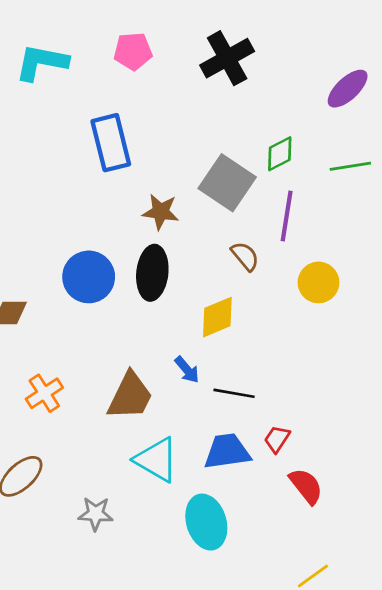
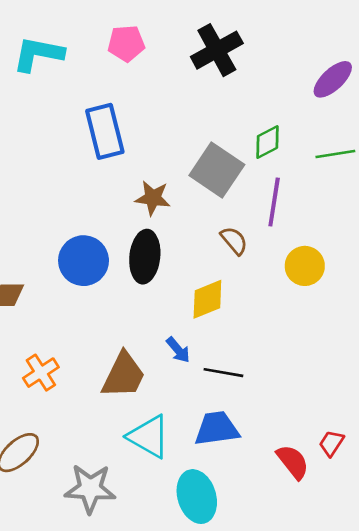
red trapezoid: (277, 439) -> (331, 443), moved
gray star: (96, 514) -> (90, 489), size x1.5

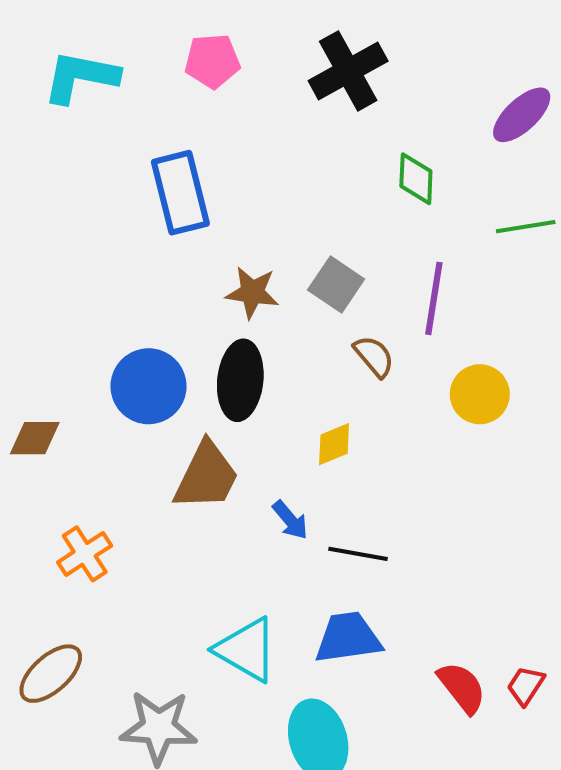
green diamond: (267, 142) -> (416, 179), moved, turned -60
gray square: (217, 170) -> (336, 284), moved, size x0.7
yellow diamond: (207, 299) -> (334, 444), size x0.7
brown trapezoid: (123, 375) -> (206, 476), moved
red trapezoid: (331, 443) -> (526, 686), moved

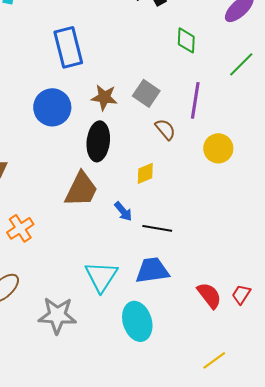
green line: (526, 227) -> (241, 64), turned -36
blue circle: (149, 386) -> (52, 107), moved
cyan triangle: (246, 650) -> (101, 276), turned 33

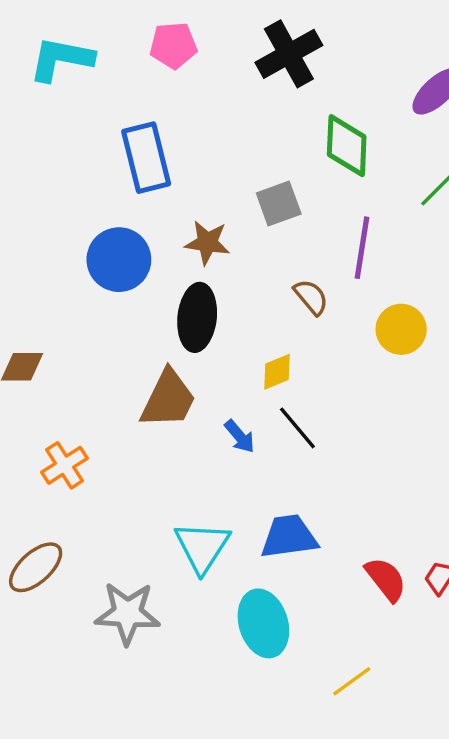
green diamond: (186, 40) -> (347, 146), size x1.4
gray square: (146, 93) -> (279, 203), moved, turned 36
black line: (157, 228) -> (297, 428), moved, turned 40
yellow line: (214, 360) -> (352, 681), moved

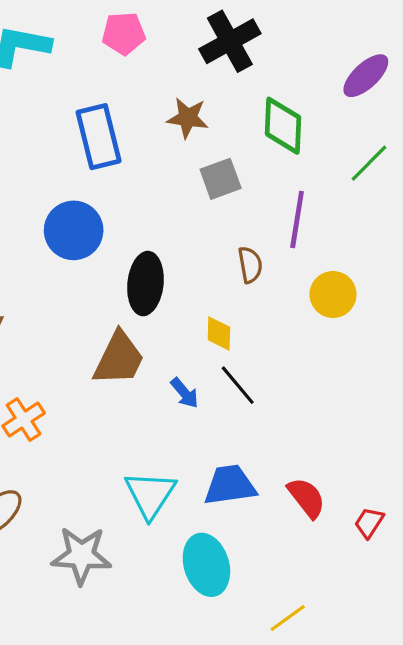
brown star: (207, 243) -> (188, 118), moved
brown semicircle: (311, 297) -> (250, 265), turned 30
yellow diamond: (277, 372) -> (219, 334), turned -66
red semicircle: (386, 579) -> (306, 498), moved

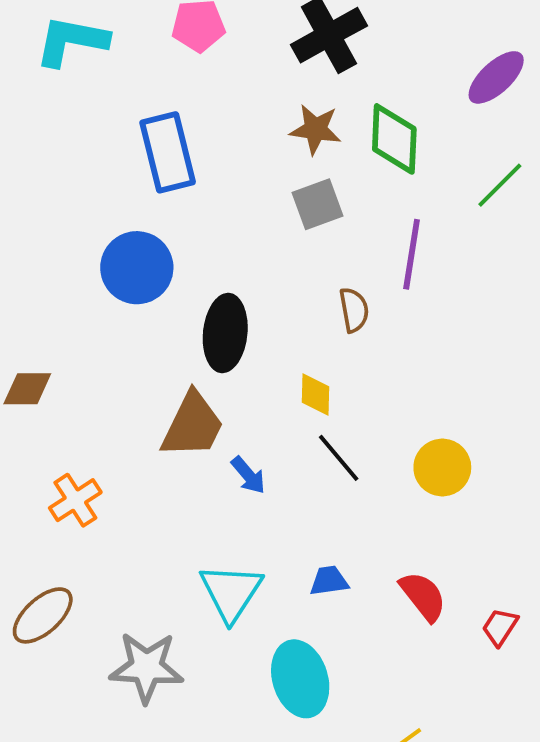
brown star: (188, 118) -> (316, 129), moved
yellow circle: (333, 294) -> (442, 467), moved
blue arrow: (185, 393) -> (248, 475), moved
blue trapezoid: (230, 485) -> (329, 581), size x0.6

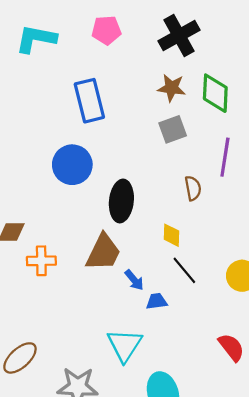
orange cross: (75, 500) -> (41, 261), moved, turned 32
blue trapezoid: (329, 581) -> (157, 301), moved

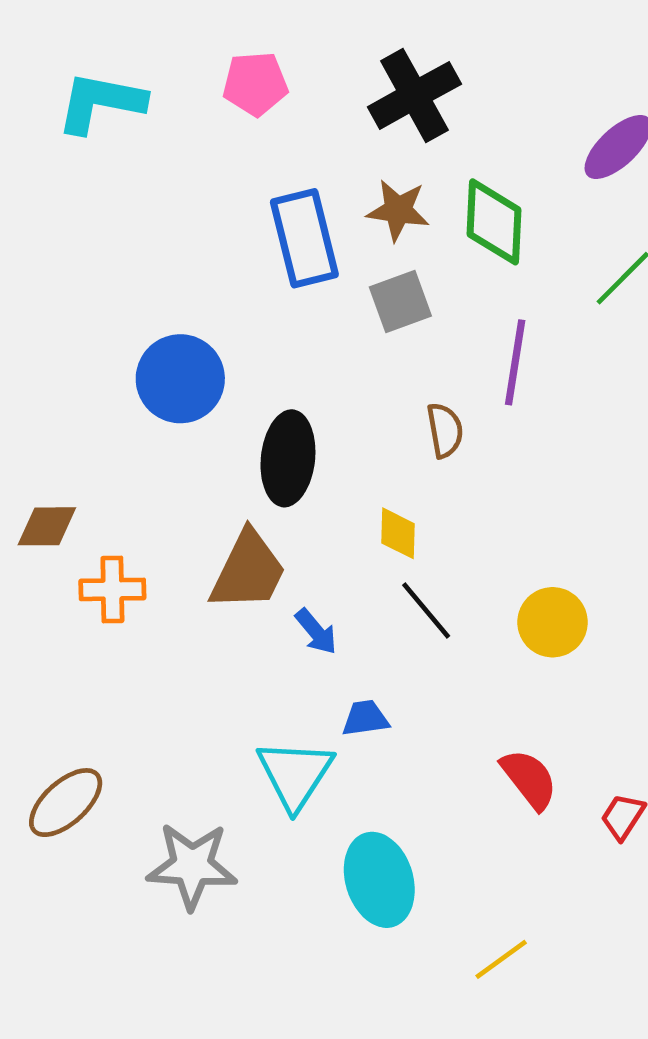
blue rectangle: (89, 101) -> (304, 238), moved
blue trapezoid: (157, 301) -> (365, 718), moved

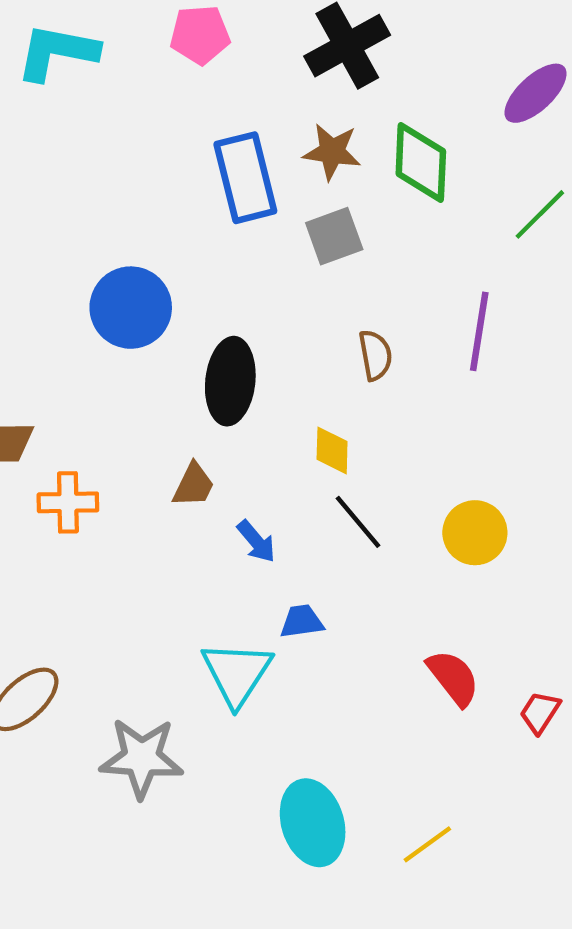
purple line: (515, 362) -> (479, 331), moved
brown trapezoid: (248, 571) -> (193, 485), size x0.6
cyan ellipse: (379, 880) -> (313, 823), moved

